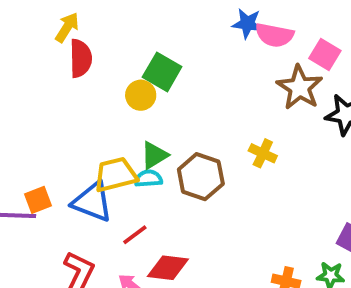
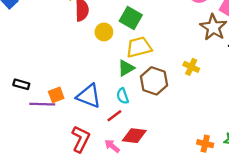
yellow circle: (141, 95) -> (104, 32), moved
yellow trapezoid: (116, 175) -> (139, 47), moved
cyan semicircle: (148, 179) -> (123, 96), moved, turned -105

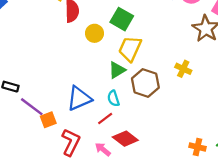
yellow trapezoid: (139, 47) -> (130, 49), turned -52
orange square: (56, 95) -> (48, 120), moved
blue triangle: (89, 96) -> (79, 98), turned -44
purple line: (42, 104) -> (32, 107), turned 35
red diamond: (134, 136) -> (125, 139), turned 30

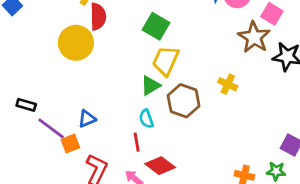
yellow circle: (94, 33) -> (76, 43), moved, size x1.6
blue triangle: (79, 98) -> (87, 119), moved, size x0.6
red line: (105, 119) -> (137, 142), turned -63

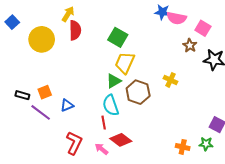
brown star: (254, 37) -> (190, 45), size x0.6
yellow circle: (76, 43) -> (42, 39), moved
cyan semicircle: (146, 119) -> (111, 105), size x1.5
orange square: (70, 144) -> (45, 92), moved

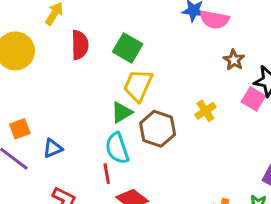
pink square: (203, 28) -> (253, 99), moved
red semicircle: (75, 30) -> (80, 45), moved
yellow cross: (170, 80) -> (205, 111), turned 32

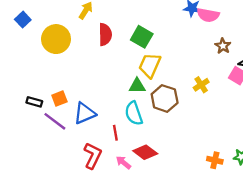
green triangle: (122, 112) -> (137, 86), turned 30
blue triangle: (53, 148) -> (85, 113), size x1.5
red line: (107, 174) -> (115, 133), moved

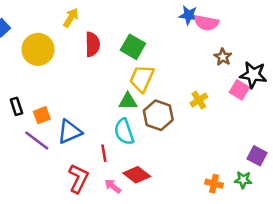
black rectangle: (34, 102) -> (16, 106), moved, turned 56

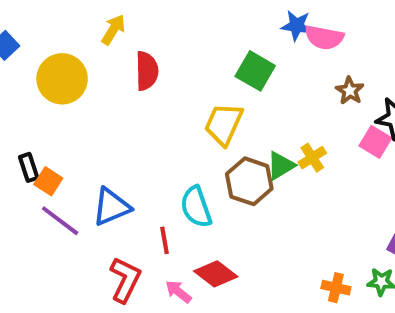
green square: (133, 47) -> (255, 71), moved
green triangle: (128, 101) -> (281, 166), moved, turned -30
orange square: (42, 115) -> (48, 181), moved, turned -36

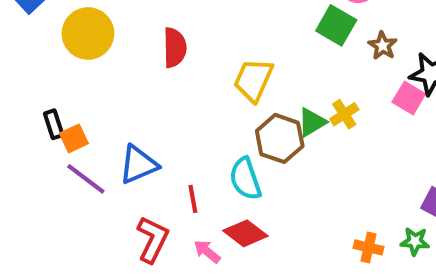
red semicircle: (147, 71) -> (175, 48), moved
green square: (255, 71) -> (336, 25), moved
orange square: (48, 181) -> (74, 138), turned 32
cyan semicircle: (196, 207) -> (245, 179), moved

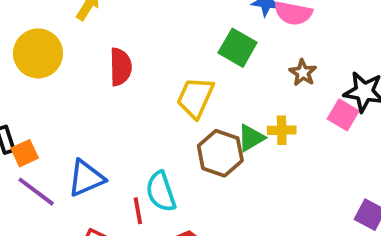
green square: (336, 25) -> (238, 48), moved
brown star: (383, 46) -> (303, 73), moved
yellow cross: (344, 114) -> (282, 130), turned 32
cyan semicircle: (245, 179) -> (161, 192), moved

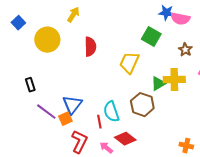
yellow cross: (282, 130) -> (174, 80), size x1.5
orange square: (25, 153) -> (65, 119), moved
brown hexagon: (220, 153) -> (142, 105), moved
blue triangle: (86, 178) -> (72, 105), turned -30

